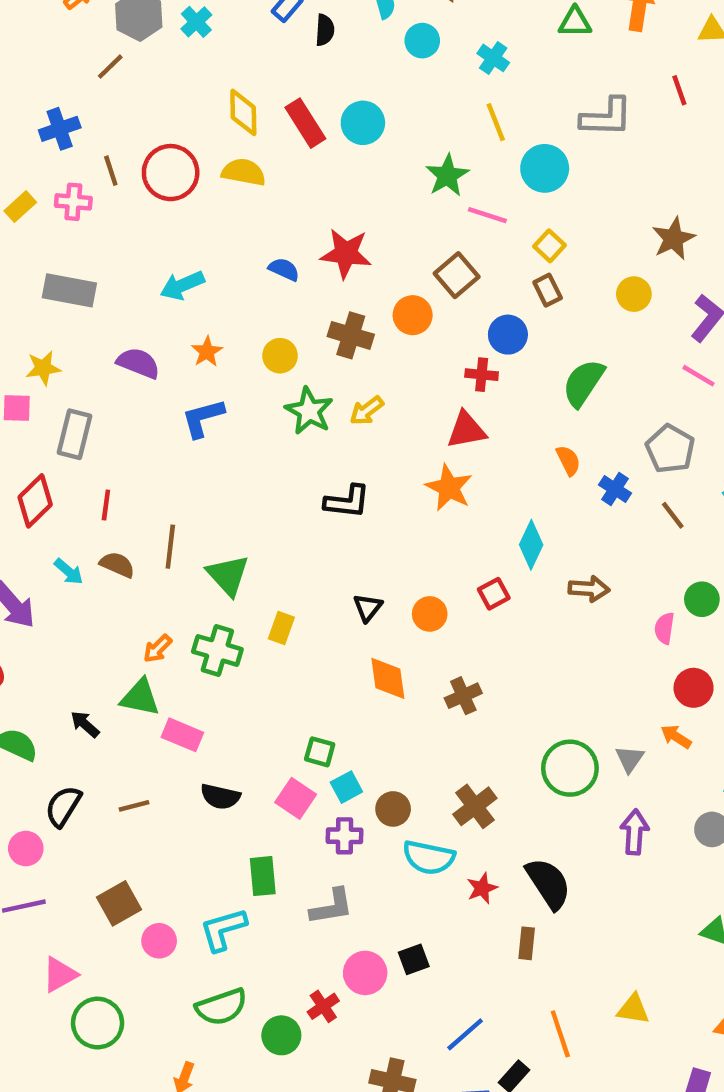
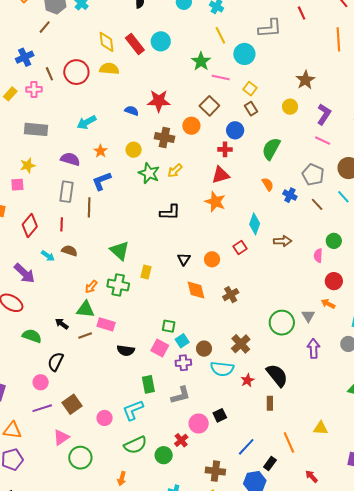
gray rectangle: (75, 434) -> (66, 192), moved
brown line: (170, 547) -> (89, 207), moved
brown line: (134, 806) -> (85, 336), moved
brown square: (119, 903) -> (72, 404), moved

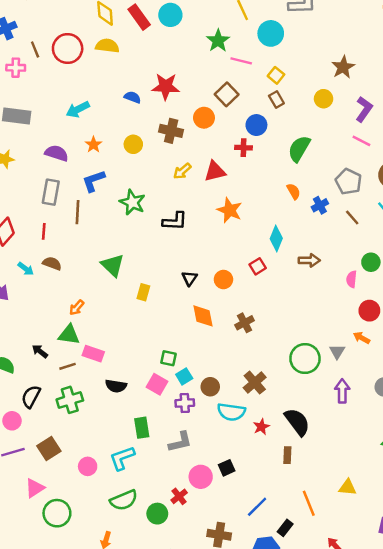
green star: (149, 173) -> (132, 202), moved
red triangle: (221, 175) -> (215, 171), moved
blue cross: (290, 195) -> (320, 205), turned 32
green cross: (118, 285) -> (70, 400), moved, turned -30

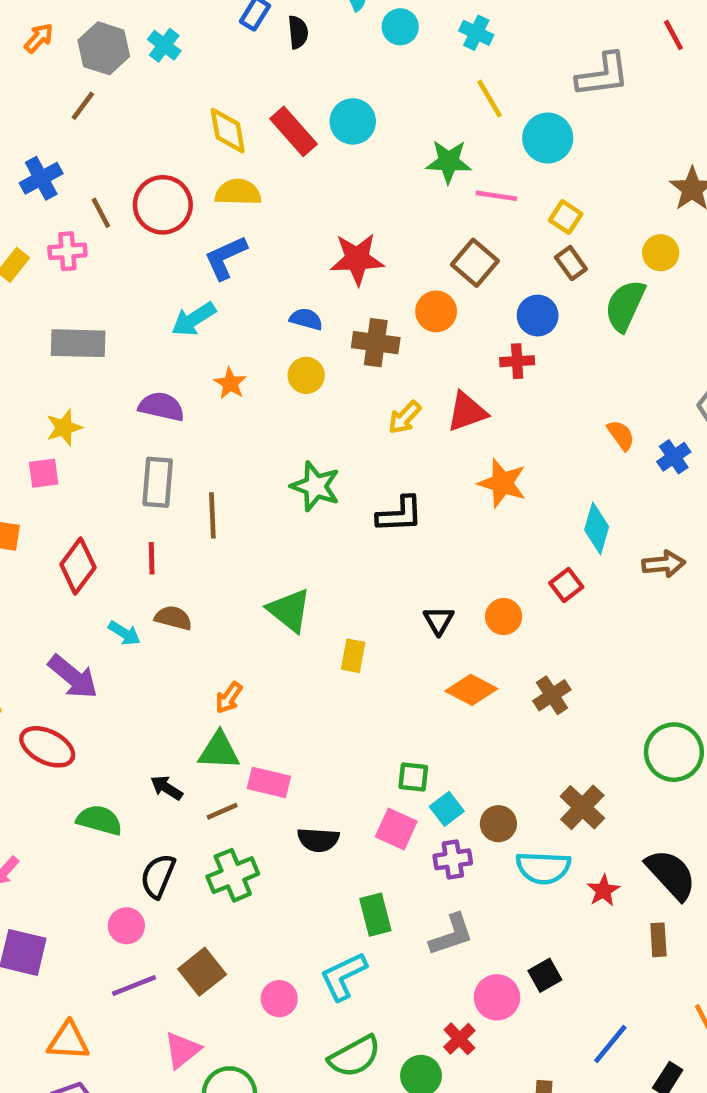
green star: (218, 41) -> (449, 162), turned -30
blue semicircle: (133, 97) -> (306, 319), moved
green semicircle: (299, 149) -> (625, 306), moved
blue L-shape: (94, 181) -> (226, 258), moved
orange diamond: (203, 316) -> (471, 690), turned -45

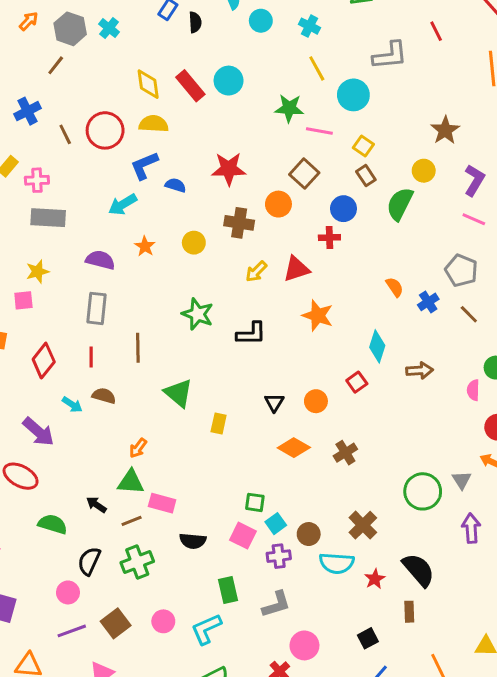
pink cross: (67, 251) -> (37, 180), moved
blue semicircle: (306, 319) -> (175, 185), moved
brown line: (212, 515) -> (138, 348), moved
black square: (545, 975) -> (368, 638), moved
pink circle: (279, 999) -> (163, 621), moved

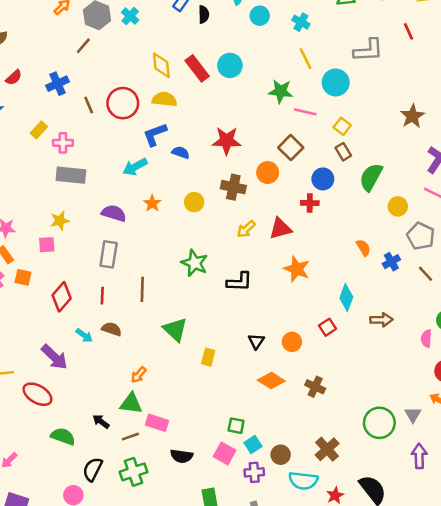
yellow circle: (424, 171) -> (398, 206), moved
brown cross: (345, 453) -> (315, 387), turned -36

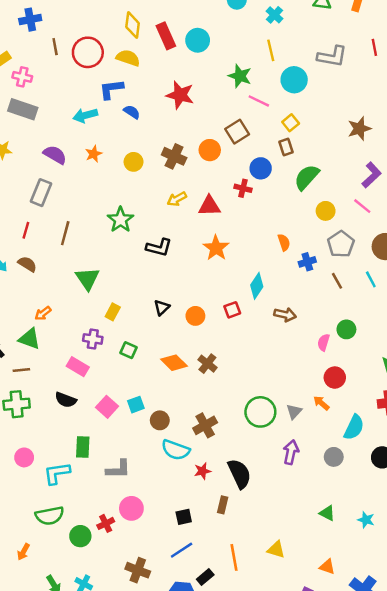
red star: (227, 141) -> (180, 95), moved
orange diamond: (271, 381) -> (174, 363), moved
pink rectangle: (157, 423) -> (78, 367), moved
green square: (236, 426) -> (129, 350), moved
purple cross: (254, 472) -> (93, 339), moved

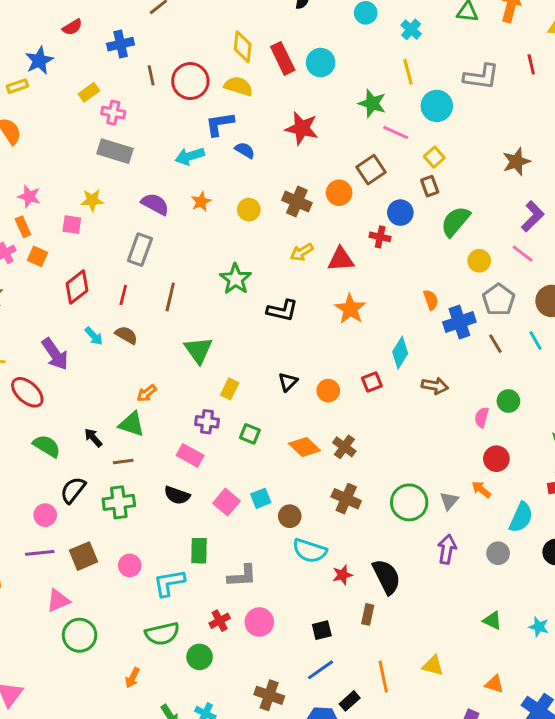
blue cross: (307, 262) -> (459, 322), size x1.5
brown cross: (205, 425) -> (346, 499), moved, turned -35
red cross: (106, 523) -> (220, 621), moved

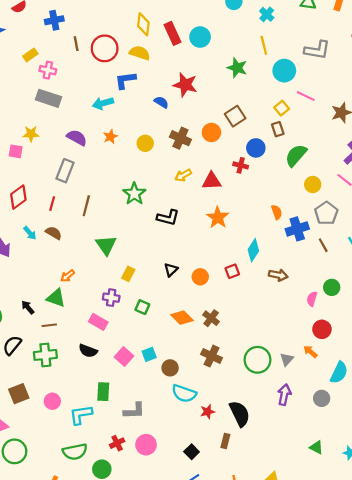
pink line: (396, 132) -> (306, 96), moved
blue semicircle: (245, 150) -> (161, 102), moved
black square: (322, 630) -> (192, 452), turned -32

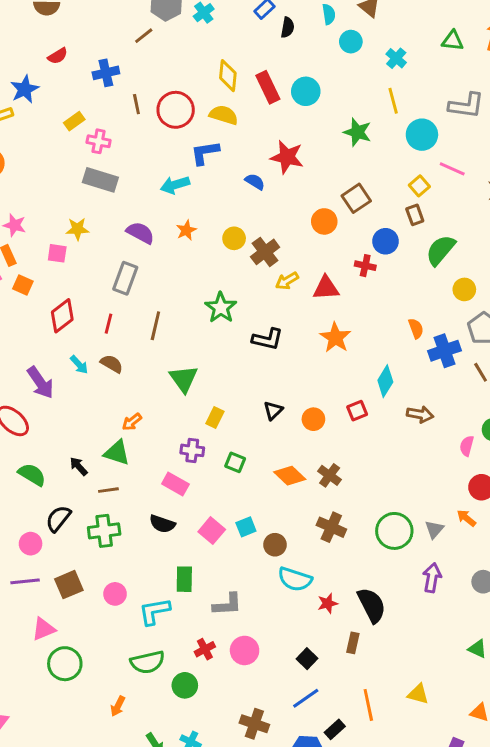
brown cross: (180, 138) -> (265, 252), moved, turned 30

